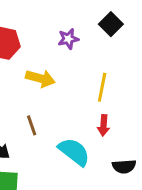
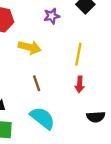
brown line: (32, 125) -> (37, 83), moved
cyan semicircle: (74, 152) -> (42, 118), moved

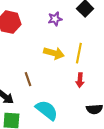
yellow arrow: (30, 47) -> (54, 53), moved
brown line: (37, 83) -> (28, 79), moved

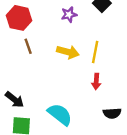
brown line: (28, 79) -> (28, 46), moved

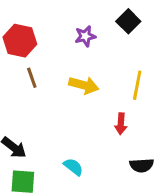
yellow line: (95, 52) -> (137, 85), moved
cyan semicircle: (60, 114) -> (73, 167), size x0.6

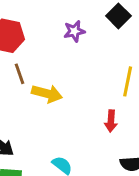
yellow arrow: (84, 85) -> (47, 94), moved

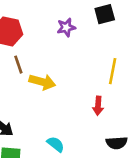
black square: (118, 16) -> (105, 14), turned 30

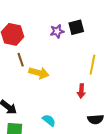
black square: (105, 14) -> (76, 27), moved

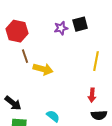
red arrow: (81, 91) -> (92, 95), moved

